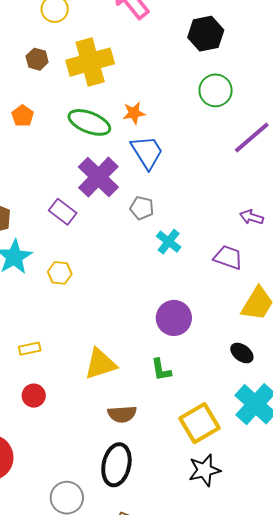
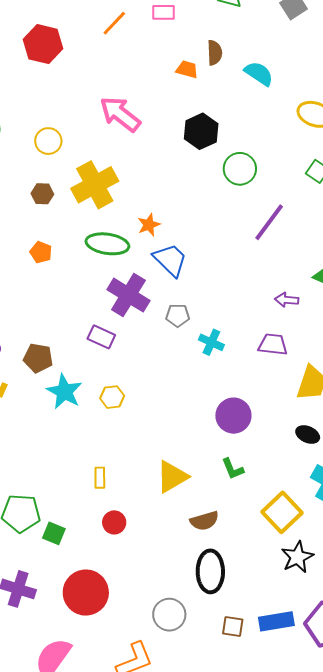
green circle: (216, 90) -> (240, 169), moved
yellow rectangle: (30, 349) -> (100, 478), turned -65

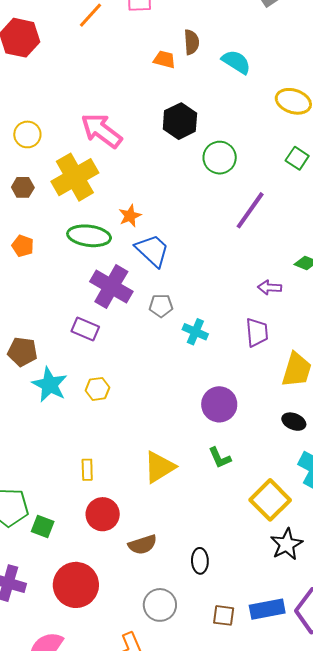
pink arrow: (120, 114) -> (101, 131), moved
purple trapezoid: (273, 344) -> (257, 332), turned 80
brown semicircle: (204, 521) -> (143, 545), moved
red circle: (114, 522) -> (103, 514), size x1.4
black ellipse: (210, 571) -> (200, 561), size x0.6

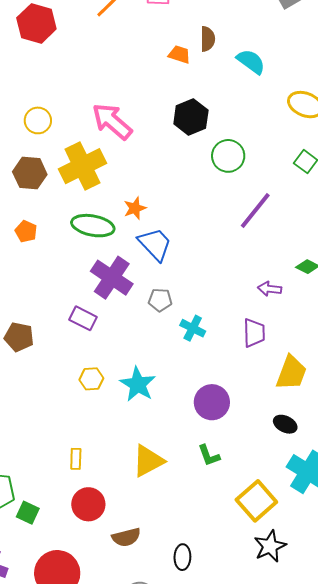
brown hexagon: (23, 187) -> (30, 173), size x1.5
cyan star: (50, 385) -> (138, 384), moved

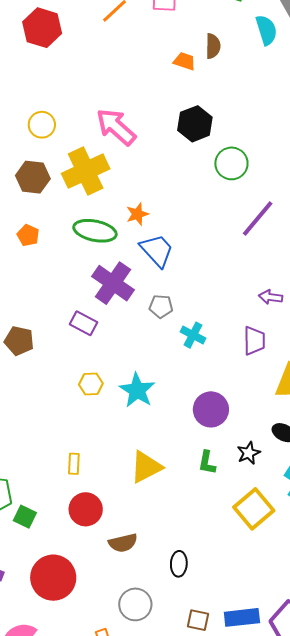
cyan semicircle: (251, 62) -> (266, 30), moved, turned 36
green L-shape: (209, 455) -> (207, 463), turned 30
black star: (270, 546) -> (249, 453), moved, size x0.7

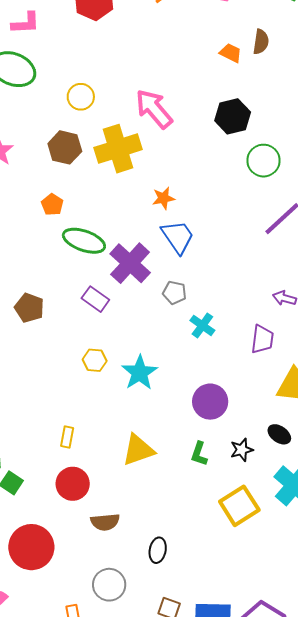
green ellipse: (95, 231) -> (84, 241), moved

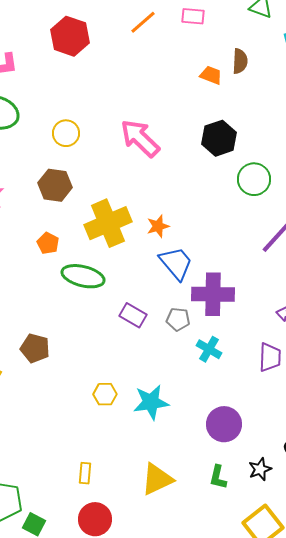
yellow cross: (118, 149) -> (108, 223), moved
purple cross: (130, 263) -> (213, 294), moved, turned -36
purple rectangle: (95, 299) -> (133, 315), moved
cyan star: (140, 373) -> (151, 402), turned 30

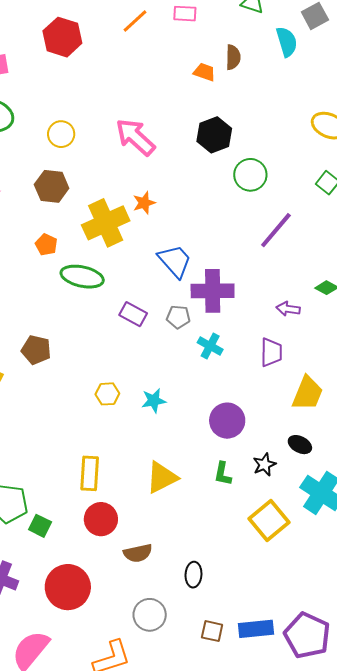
orange star: (158, 226) -> (144, 203), moved
cyan star: (151, 402) -> (154, 401), size x0.7
yellow rectangle: (85, 473) -> (90, 473), size x1.6

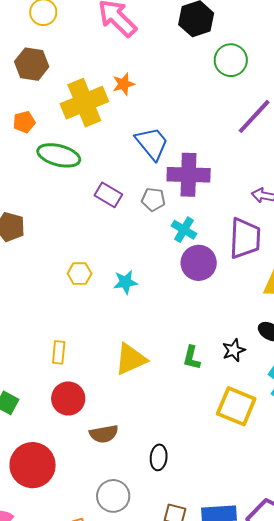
orange pentagon: (46, 245) -> (24, 122), turned 30
purple trapezoid: (271, 352) -> (245, 238), size x1.4
purple circle: (227, 421) -> (199, 263), moved
yellow rectangle: (90, 473) -> (59, 352), size x0.7
yellow square: (269, 520) -> (236, 406), turned -30

